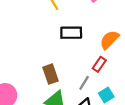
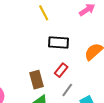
red rectangle: (99, 64) -> (61, 70), moved

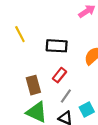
yellow line: (44, 13) -> (20, 34), moved

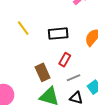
gray line: (66, 96) -> (73, 78), turned 40

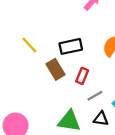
brown rectangle: (43, 72) -> (56, 69), moved

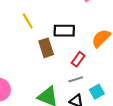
red rectangle: (82, 76) -> (78, 59), moved

